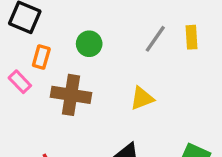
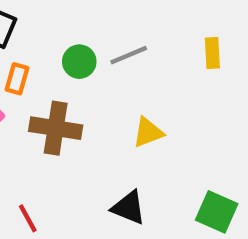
gray line: (155, 39) -> (129, 55), moved, turned 32

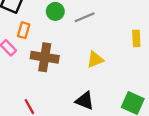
yellow rectangle: (212, 53) -> (136, 38), moved
green circle: (79, 62) -> (55, 11), moved

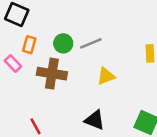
green circle: (55, 11) -> (63, 43), moved
gray line: (85, 17) -> (91, 43), moved

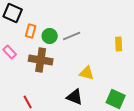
orange rectangle: (29, 45) -> (31, 31), moved
yellow triangle: (106, 76) -> (87, 73), moved, turned 35

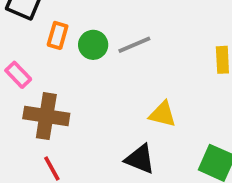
brown cross: (41, 60) -> (46, 116), moved

